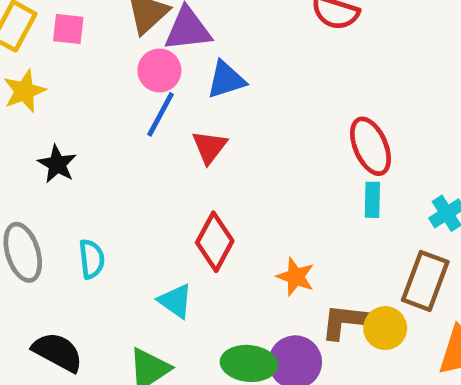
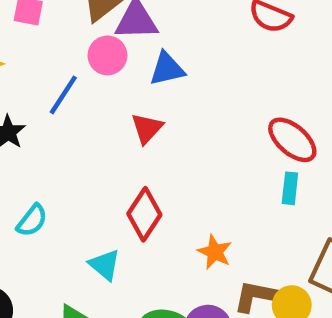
blue line: (161, 114) -> (63, 95), moved
red ellipse: (371, 146) -> (292, 140), turned -30
cyan semicircle: (92, 259) -> (32, 220), turned 40

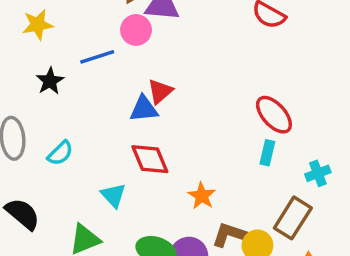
blue triangle: (167, 69) -> (144, 109), moved
blue line: (63, 95) -> (97, 57), turned 32
red diamond: (144, 214) -> (150, 159), turned -63

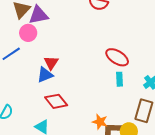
orange star: (202, 196) -> (100, 122), moved

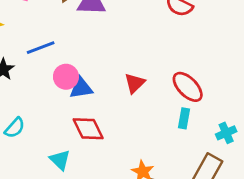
pink circle: (28, 33) -> (66, 77), moved
red triangle: (51, 63) -> (135, 83), moved

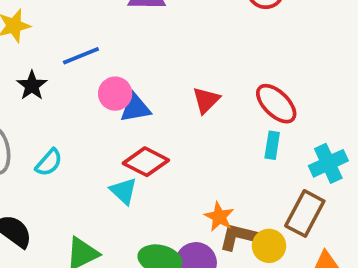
red diamond: (88, 129) -> (146, 162), turned -36
cyan cross: (226, 133) -> (328, 163), size x1.4
cyan triangle: (60, 160) -> (123, 191), moved

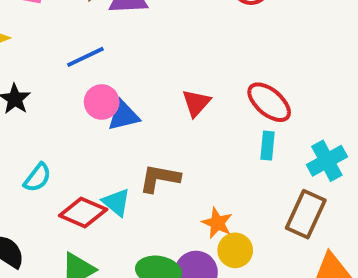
blue line: (81, 56) -> (85, 57), moved
red diamond: (146, 162) -> (83, 213), moved
brown L-shape: (239, 237) -> (160, 178), moved
yellow circle: (269, 246) -> (235, 250), moved

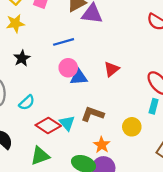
red triangle: (196, 103) -> (112, 69), moved
orange star: (217, 223) -> (102, 145), moved
yellow circle: (235, 250) -> (132, 127), moved

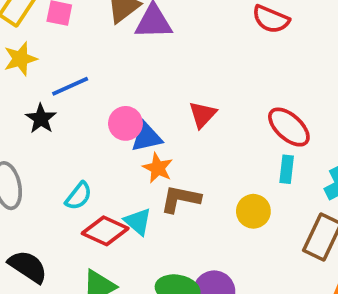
blue line: (64, 42) -> (70, 86), moved
cyan semicircle: (27, 103) -> (79, 196), moved
orange star: (102, 145) -> (158, 168), moved

